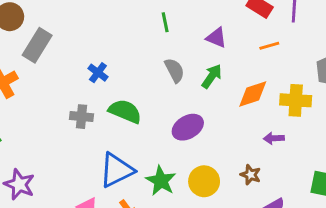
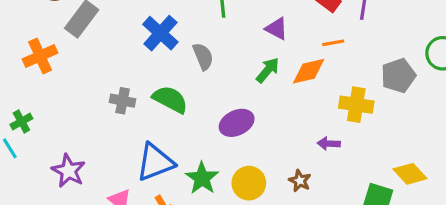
gray semicircle: (174, 70) -> (203, 56), moved
blue cross: (98, 73) -> (160, 33), moved, size x1.6
orange diamond: (253, 94) -> (309, 71), moved
purple star: (19, 184) -> (68, 171), moved

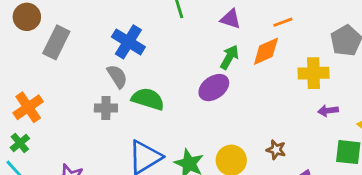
orange cross: (40, 56) -> (28, 107), moved
gray semicircle: (203, 56) -> (117, 76), moved
purple ellipse: (237, 123) -> (214, 88), moved
purple arrow: (329, 144) -> (328, 111), moved

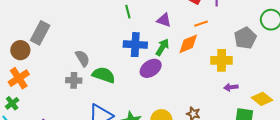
brown circle: (27, 17) -> (20, 50), moved
blue cross: (128, 42) -> (135, 45), moved, turned -30

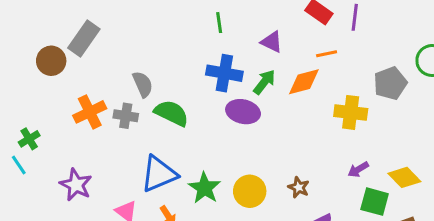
purple ellipse: (151, 68) -> (243, 112), turned 40
orange cross: (19, 78) -> (90, 112), moved
purple arrow: (231, 87) -> (358, 169), moved, turned -32

